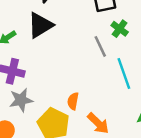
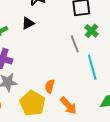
black triangle: (40, 25) -> (28, 23), size x0.6

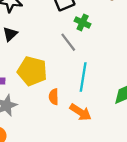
cyan line: (92, 67) -> (83, 77), moved, turned 40
yellow pentagon: (32, 103) -> (32, 71), moved

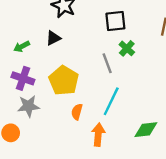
orange arrow: (81, 112) -> (98, 135), turned -135

